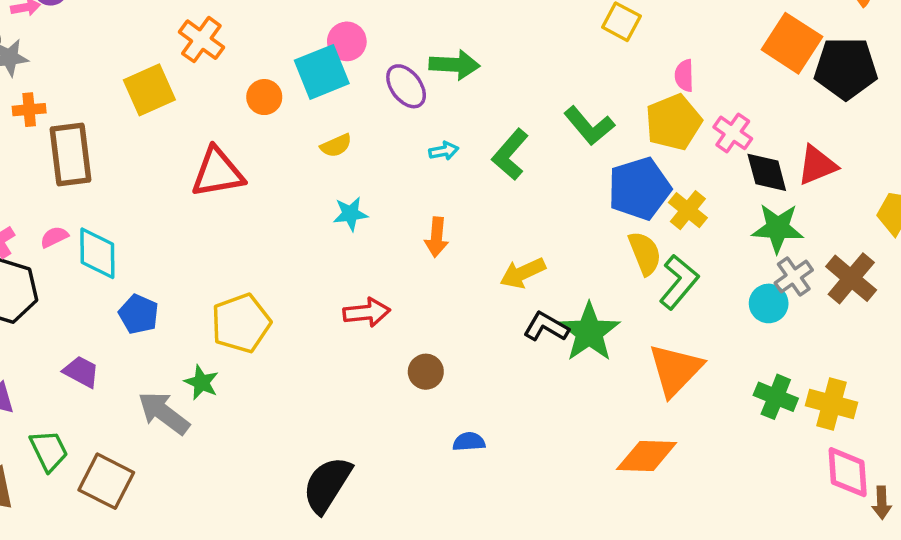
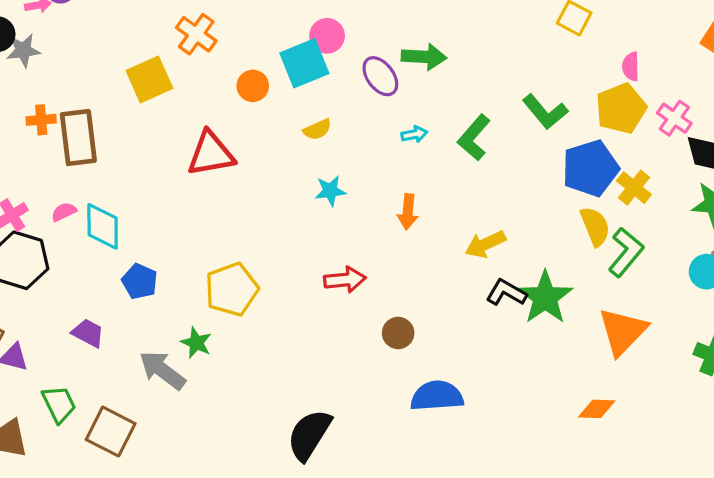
orange cross: (29, 110) -> (41, 120), moved
blue semicircle: (469, 442) -> (437, 396), size x1.8
orange diamond: (647, 456) -> (597, 409), size x0.7

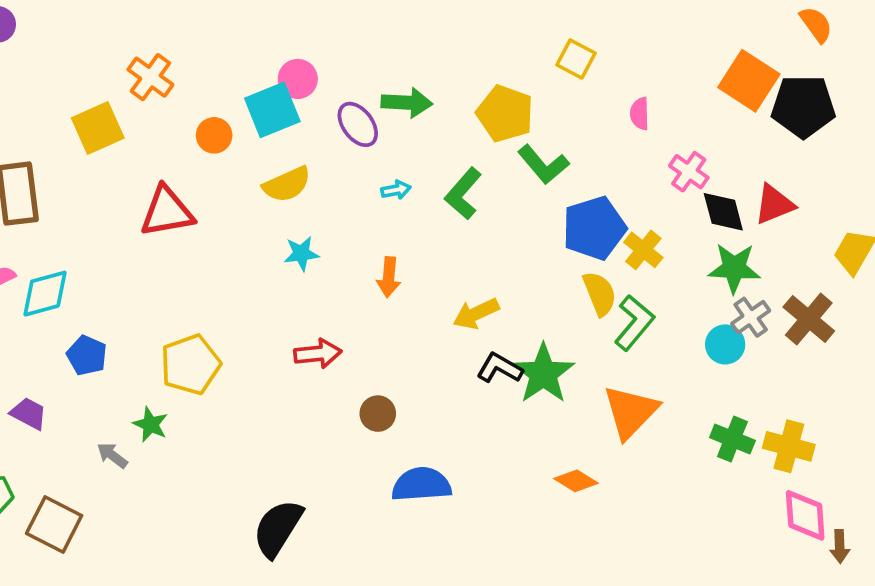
yellow pentagon: (621, 108) -> (505, 114), moved, turned -30
yellow semicircle: (317, 129) -> (287, 184), size x1.5
cyan diamond: (103, 226) -> (45, 294), turned 75
gray arrow: (162, 370) -> (112, 455), size x0.6
orange diamond: (597, 409) -> (576, 481), moved, turned 30

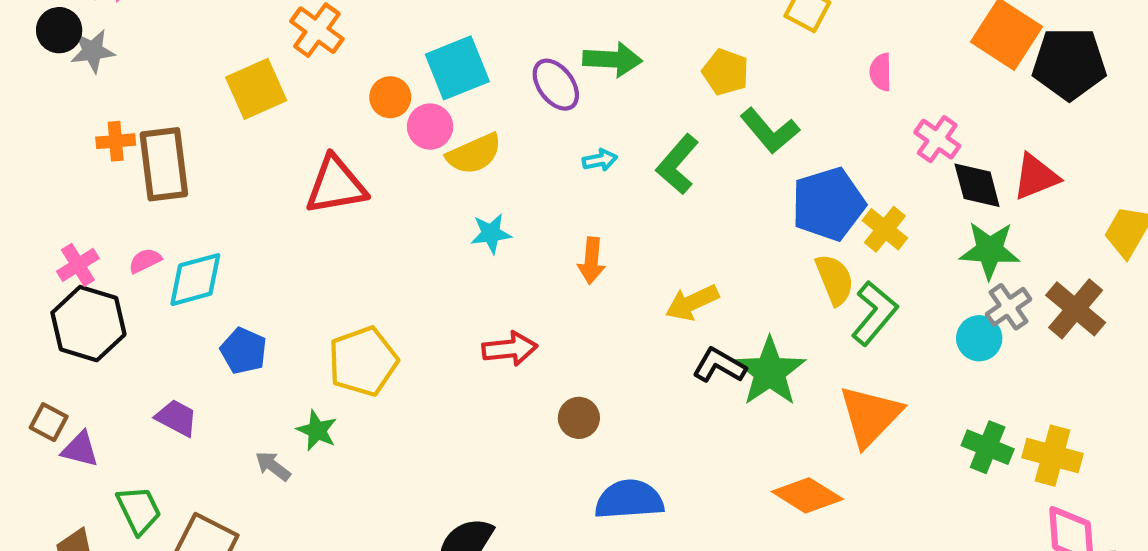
pink circle: (298, 79) -> (430, 127), moved
yellow pentagon: (505, 114) -> (726, 72), size x0.7
orange diamond: (576, 481) -> (807, 495), size x1.4

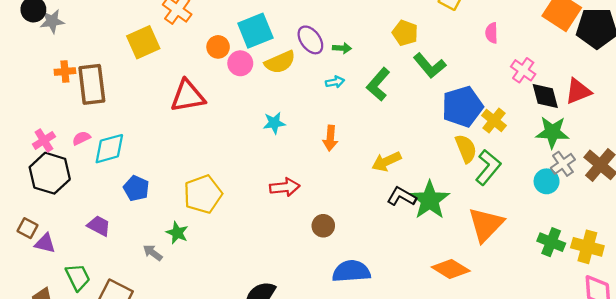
green arrow: (612, 59) -> (342, 48), moved, size x0.6
yellow semicircle: (474, 154) -> (280, 62), moved

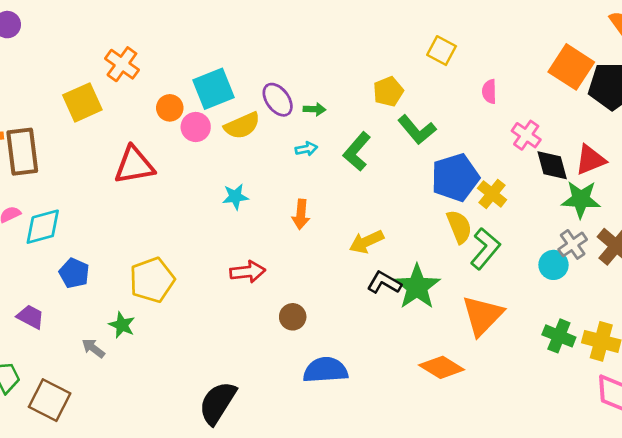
yellow pentagon: (405, 33) -> (388, 91), turned 30
green star: (552, 132) -> (581, 199), moved

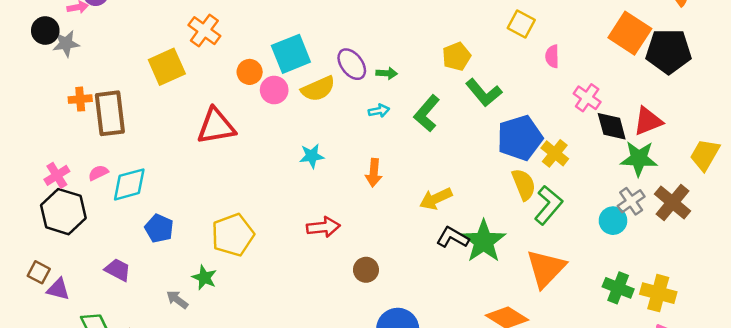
yellow square: (442, 51) -> (521, 24), moved

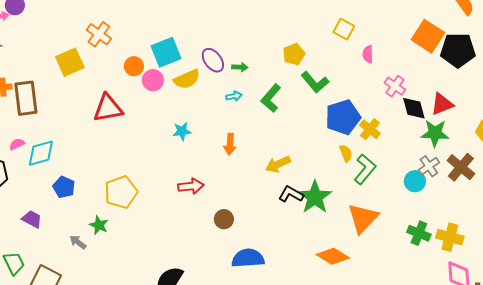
yellow semicircle: (524, 184) -> (346, 153), size x0.7

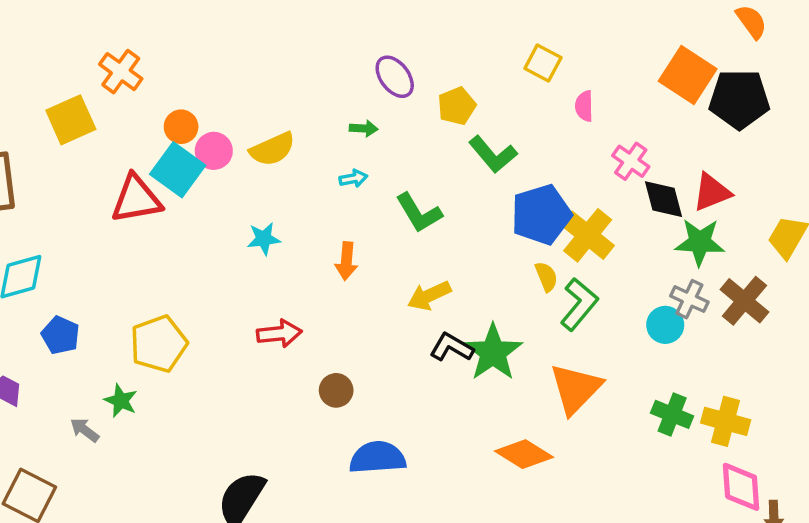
cyan square: (166, 52) -> (178, 170), moved, turned -32
purple ellipse: (213, 60) -> (395, 77), moved
green L-shape: (271, 98) -> (419, 213), moved, turned -72
yellow cross: (370, 129) -> (588, 235), size x1.4
gray cross: (429, 166) -> (689, 299), turned -30

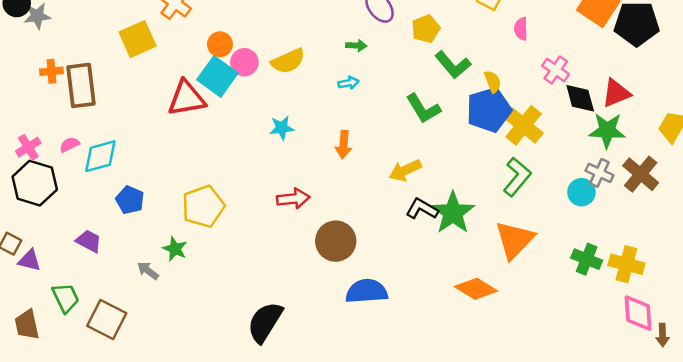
green L-shape: (419, 213) -> (423, 109), moved
yellow semicircle: (546, 277) -> (493, 82), moved
brown circle: (336, 390) -> (336, 241), size x1.6

